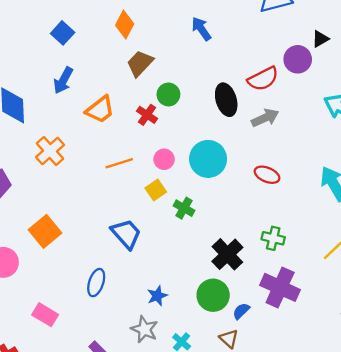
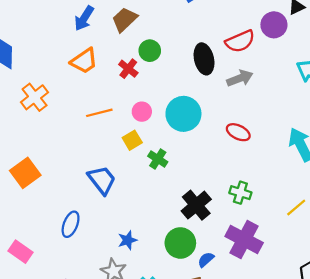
blue arrow: (63, 80) -> (84, 18), moved

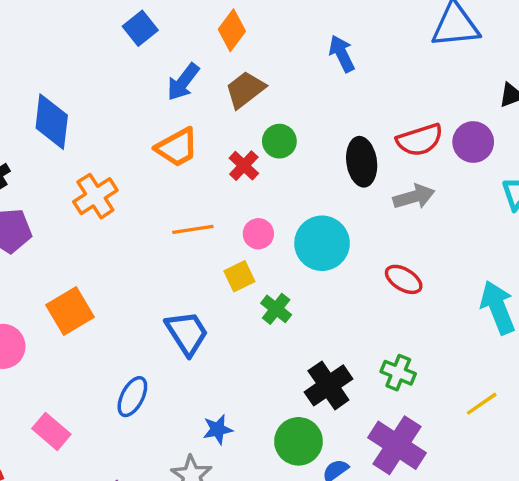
purple circle: (274, 25) -> (473, 142), moved

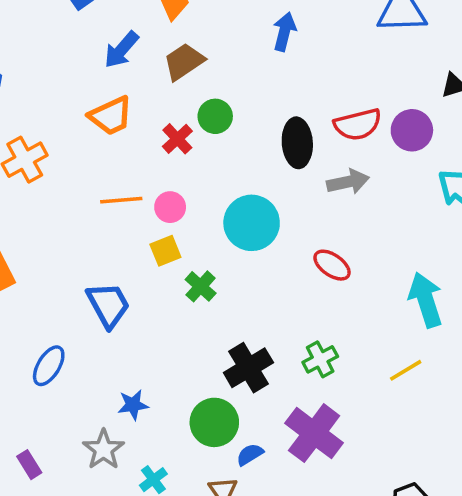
blue arrow: (342, 54) -> (284, 32), turned 36
pink circle: (258, 234) -> (170, 207), moved
green cross: (398, 373) -> (320, 359), turned 36
yellow line: (482, 404) -> (406, 370), moved

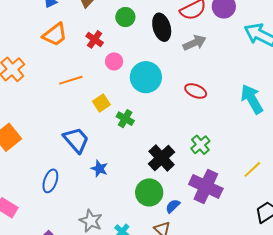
green circle: (215, 116) -> (125, 17), moved
pink circle: (170, 207) -> (114, 61), moved
yellow line: (406, 370) -> (252, 169), moved
blue star: (133, 405) -> (99, 169), moved, turned -30

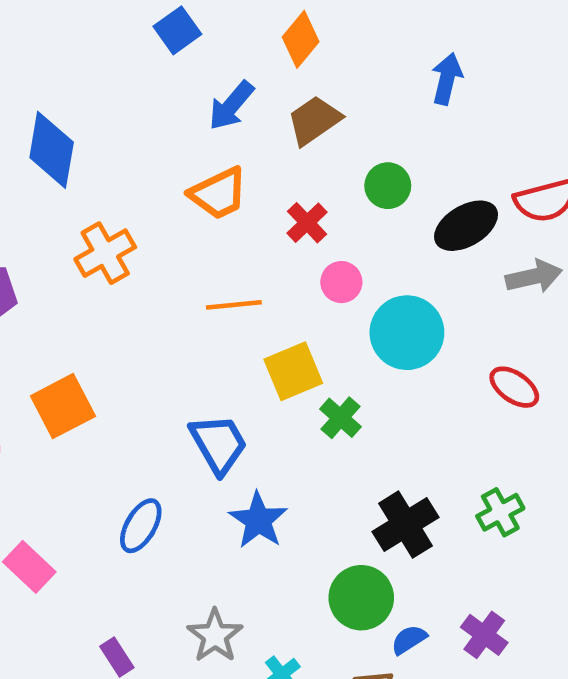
black ellipse: (162, 27) -> (466, 226), turned 64
yellow square: (101, 103) -> (293, 371), size x1.4
blue star: (99, 169) -> (258, 520), size x1.4
purple cross: (206, 186) -> (484, 635), moved, size x0.6

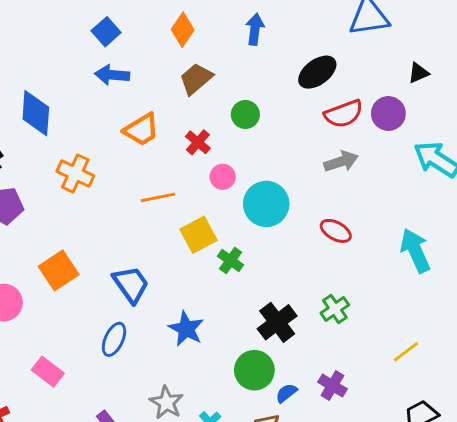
blue arrow: (447, 79) -> (255, 29), moved
blue arrow: (231, 106) -> (112, 75), moved, turned 60
black ellipse: (466, 226) -> (317, 72), moved
orange cross: (105, 253) -> (75, 173), turned -30
blue trapezoid: (219, 444) -> (131, 284), moved

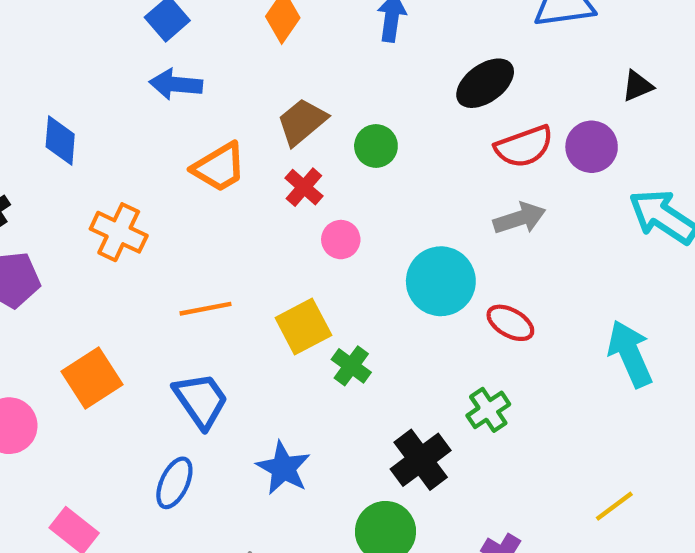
brown trapezoid: (196, 79) -> (302, 122), moved
blue diamond: (36, 113) -> (60, 141), size x0.7
orange line: (158, 197) -> (206, 309), moved
cyan circle: (266, 204) -> (441, 281), moved
green cross: (335, 309) -> (488, 410), moved

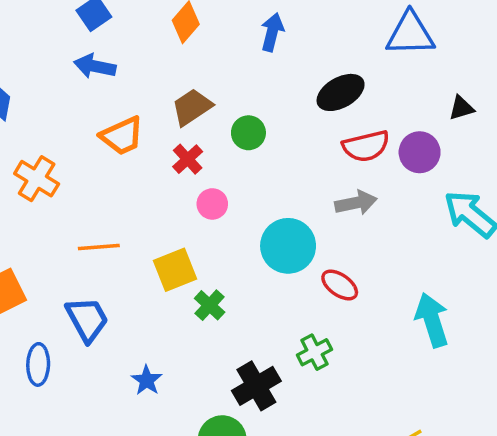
blue star: (283, 468) -> (147, 380), size x0.7
blue ellipse: (174, 483) -> (38, 364), moved, turned -30

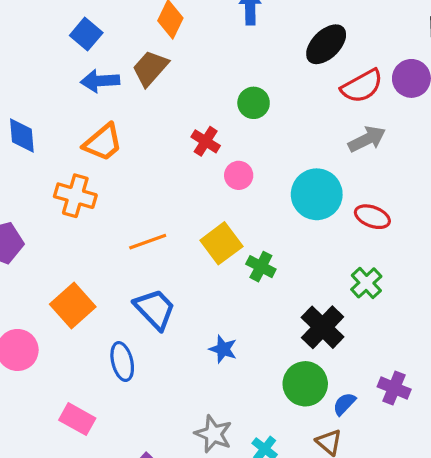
brown trapezoid: (192, 107) -> (150, 68), moved
orange trapezoid: (122, 136) -> (103, 142), moved

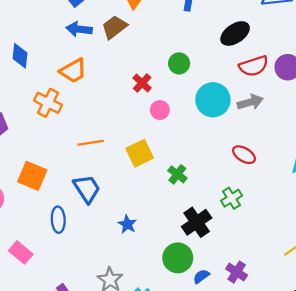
cyan circle: (317, 194) -> (213, 100), moved
green cross: (261, 267) -> (177, 174), moved
orange square: (73, 306) -> (32, 176), turned -36

